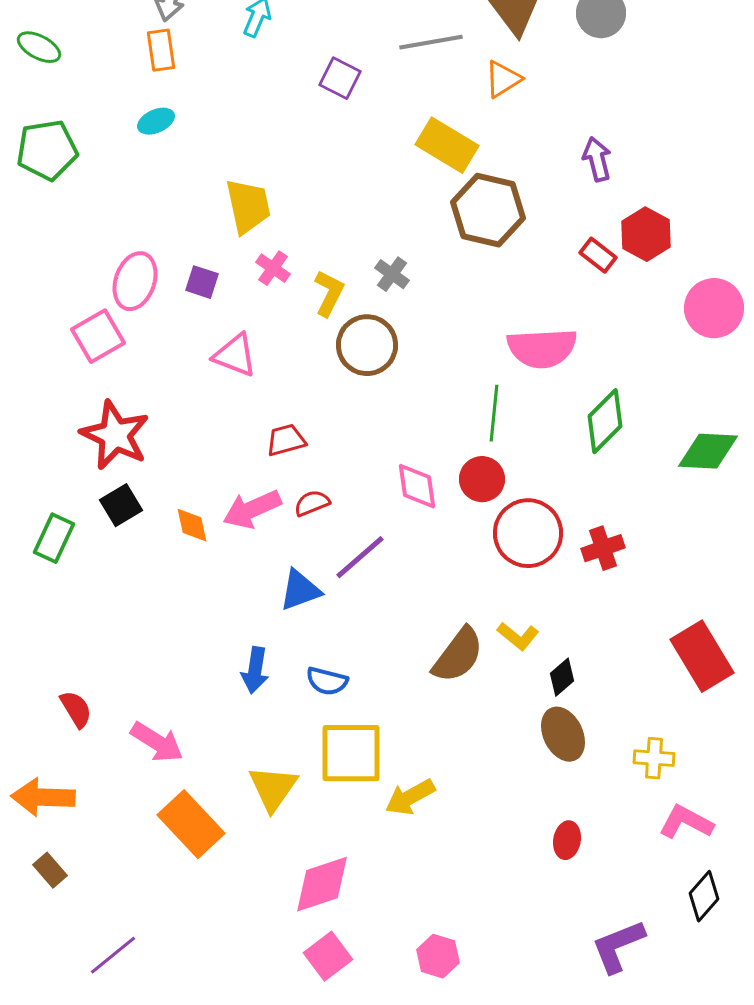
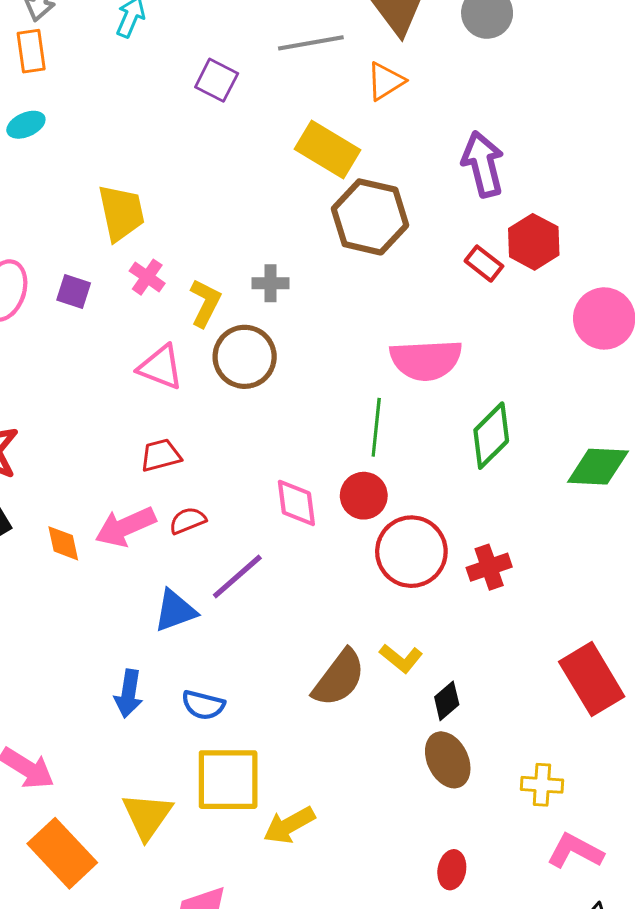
purple arrow: (597, 159) -> (483, 164), size x1.4
gray cross: (392, 274) -> (270, 283), turned -36
pink triangle: (235, 355) -> (161, 367), moved

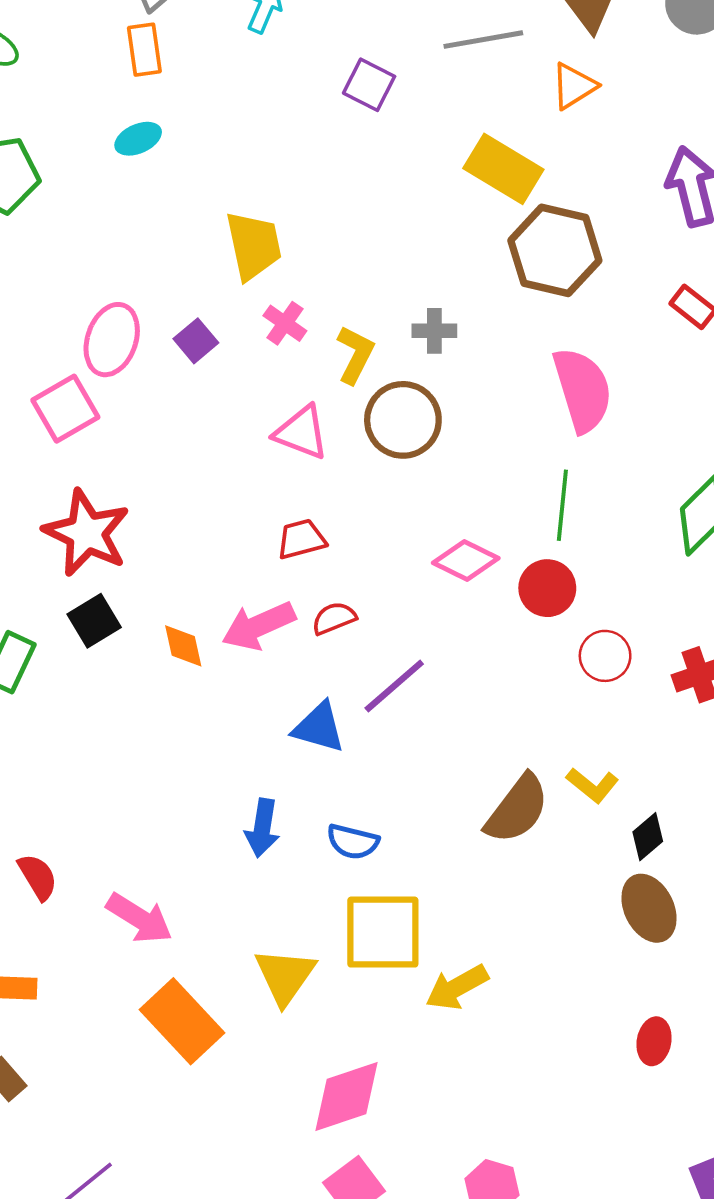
purple square: (74, 292) -> (196, 341), turned 32
pink semicircle: (426, 360) -> (582, 390), moved, turned -104
pink diamond: (296, 503) -> (466, 560), moved, turned -56
red circle: (411, 552) -> (605, 656), size x0.6
blue triangle: (175, 611) -> (319, 727), turned 36

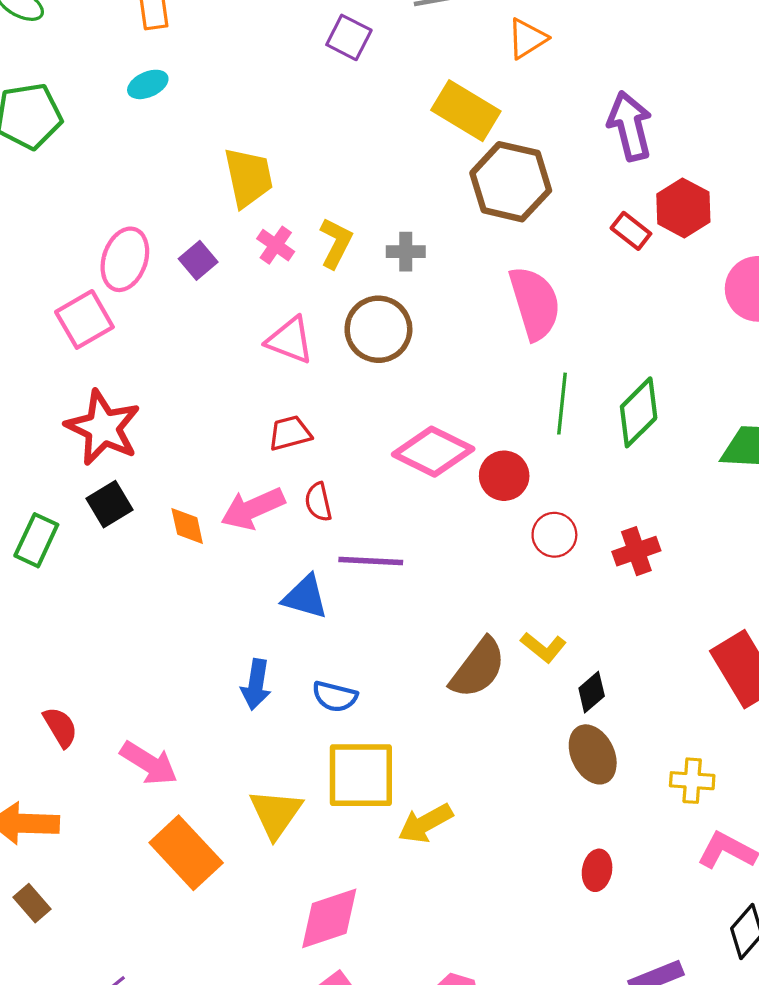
yellow L-shape: (355, 355) -> (336, 243), moved
green line: (562, 505) -> (562, 404), moved
pink diamond: (466, 560) -> (433, 452), size x1.4
red semicircle: (334, 618) -> (318, 502), turned -81
purple line: (394, 686) -> (371, 561), turned 44

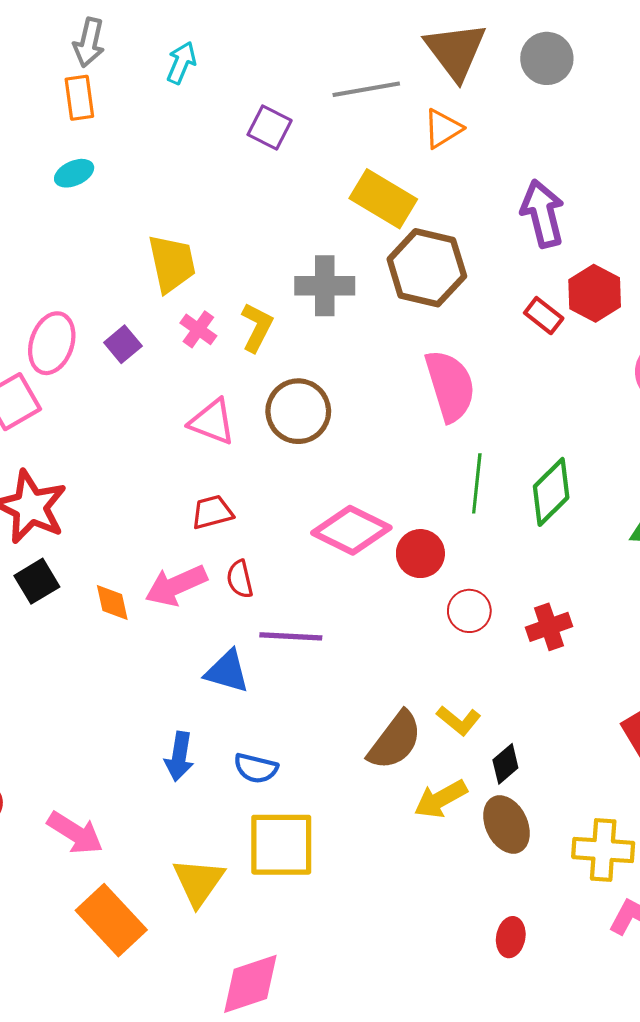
gray cross: (406, 252) -> (325, 286), moved, size x1.6
yellow cross: (692, 781) -> (603, 850), size x1.4
yellow arrow: (425, 823) -> (441, 799), moved

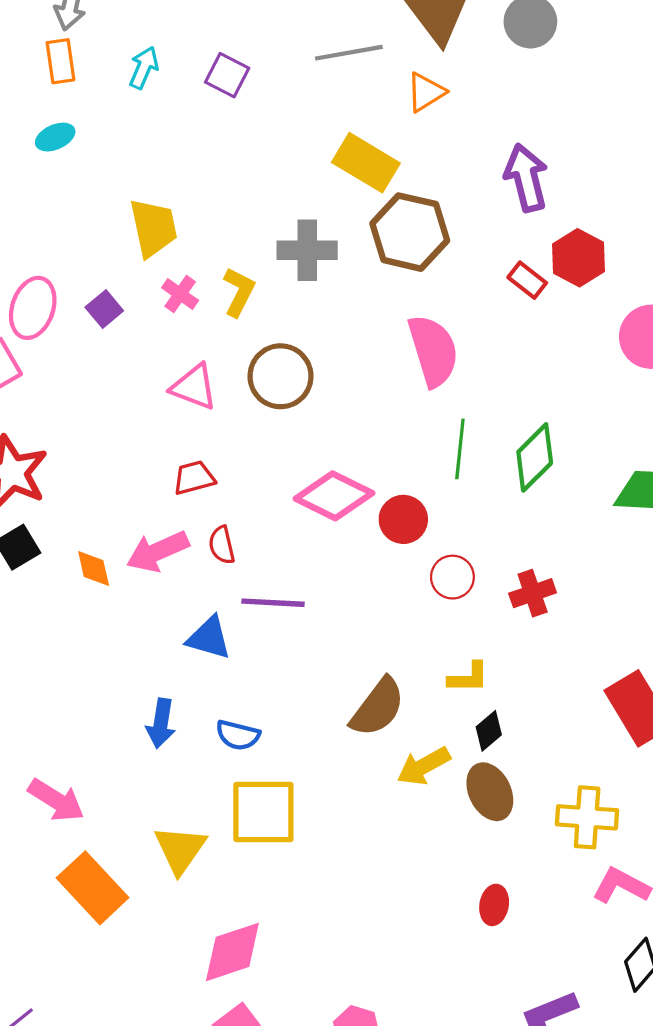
cyan arrow: (181, 63) -> (144, 68), moved
purple square: (270, 128) -> (227, 75), moved
yellow L-shape: (459, 720) -> (468, 677), moved, turned -39

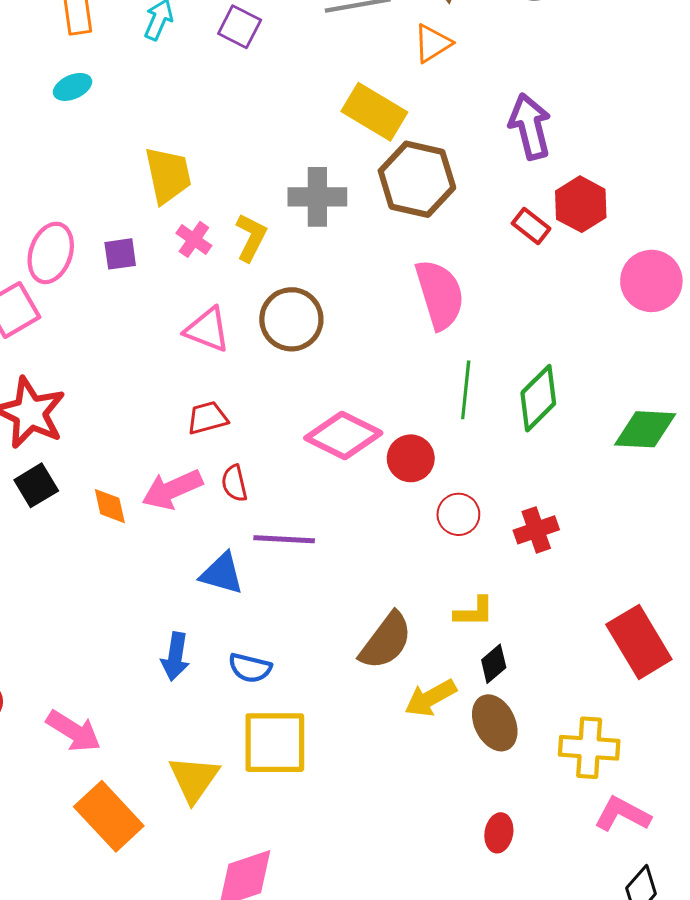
purple square: (104, 309) -> (120, 254), turned 32

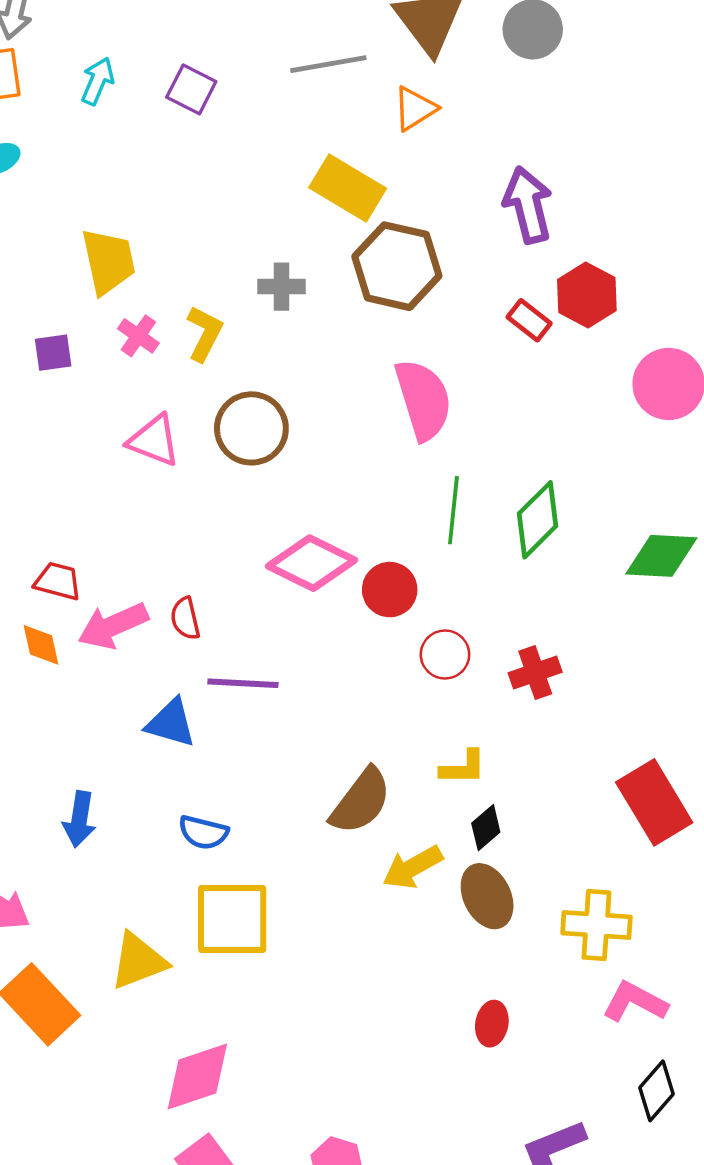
gray cross: (317, 197) -> (281, 287), size x0.7
red trapezoid: (207, 418) -> (58, 581), moved, turned 30
blue arrow: (175, 656) -> (79, 819), moved
yellow triangle: (194, 779) -> (138, 961), turned 34

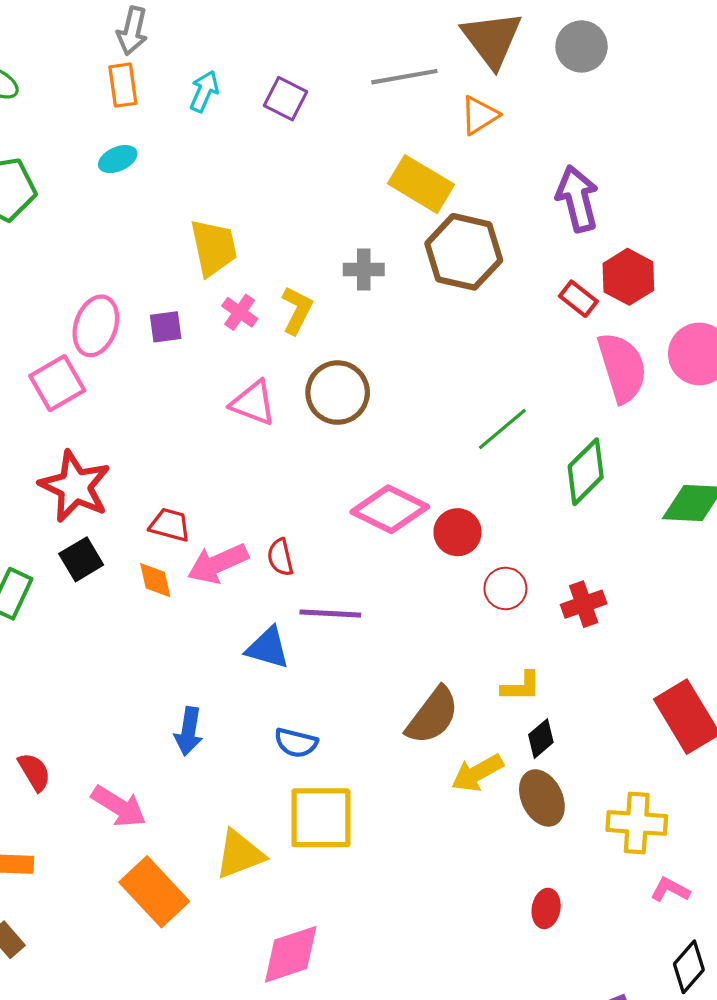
pink semicircle: (423, 400) -> (622, 368), moved
green line: (453, 510) -> (502, 429), moved, turned 44
pink L-shape: (635, 1002) -> (670, 890), size x0.7

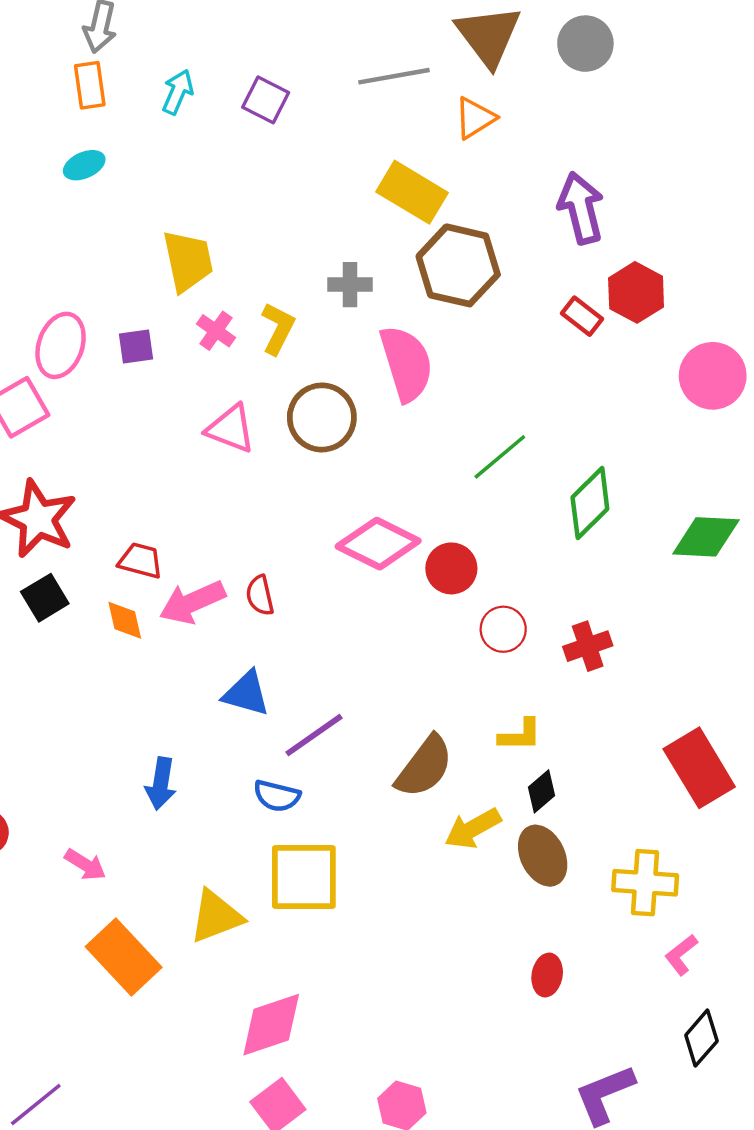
pink semicircle: (622, 368) -> (406, 363), moved
purple line: (330, 613) -> (314, 735), moved, turned -38
pink arrow: (119, 806) -> (85, 865), size x0.7
pink L-shape: (670, 890) -> (681, 955), turned -66

